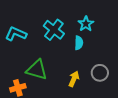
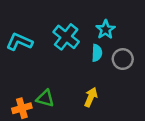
green triangle: (37, 70) -> (45, 98), moved, size x0.7
gray circle: (100, 73) -> (123, 59), moved

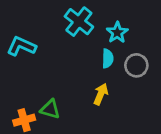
cyan cross: (66, 37) -> (79, 22), moved
yellow arrow: (91, 97) -> (101, 94), moved

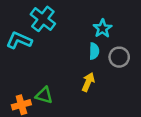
cyan cross: (79, 22) -> (43, 19), moved

